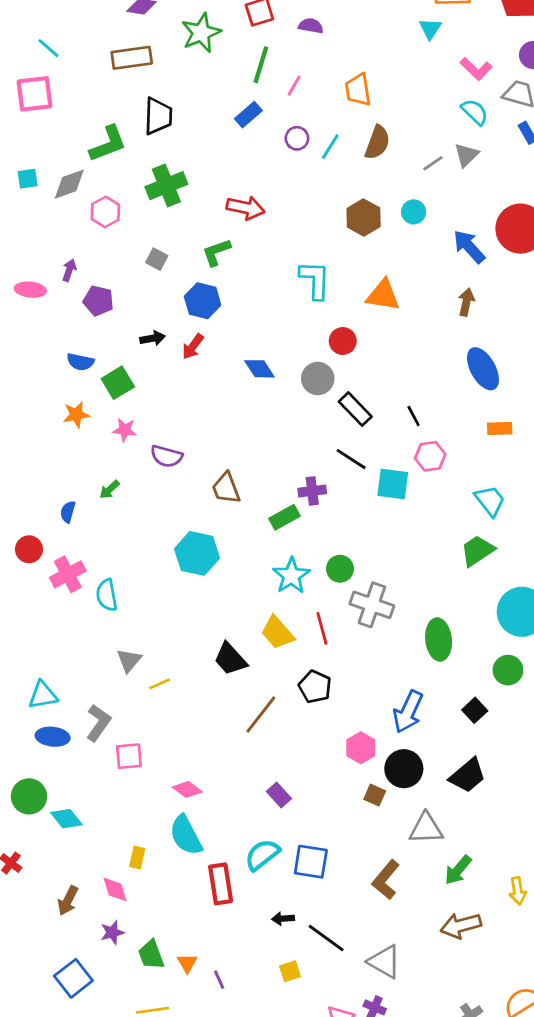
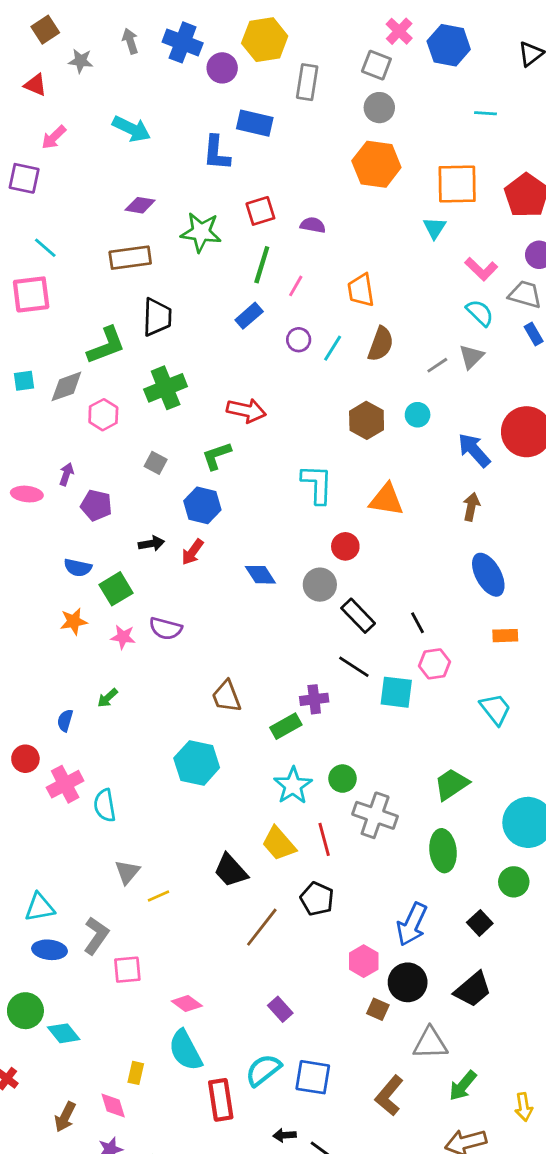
green star: (201, 33) -> (201, 232), turned 30
purple semicircle: (166, 456) -> (166, 628), moved
green trapezoid: (477, 551) -> (451, 784), moved

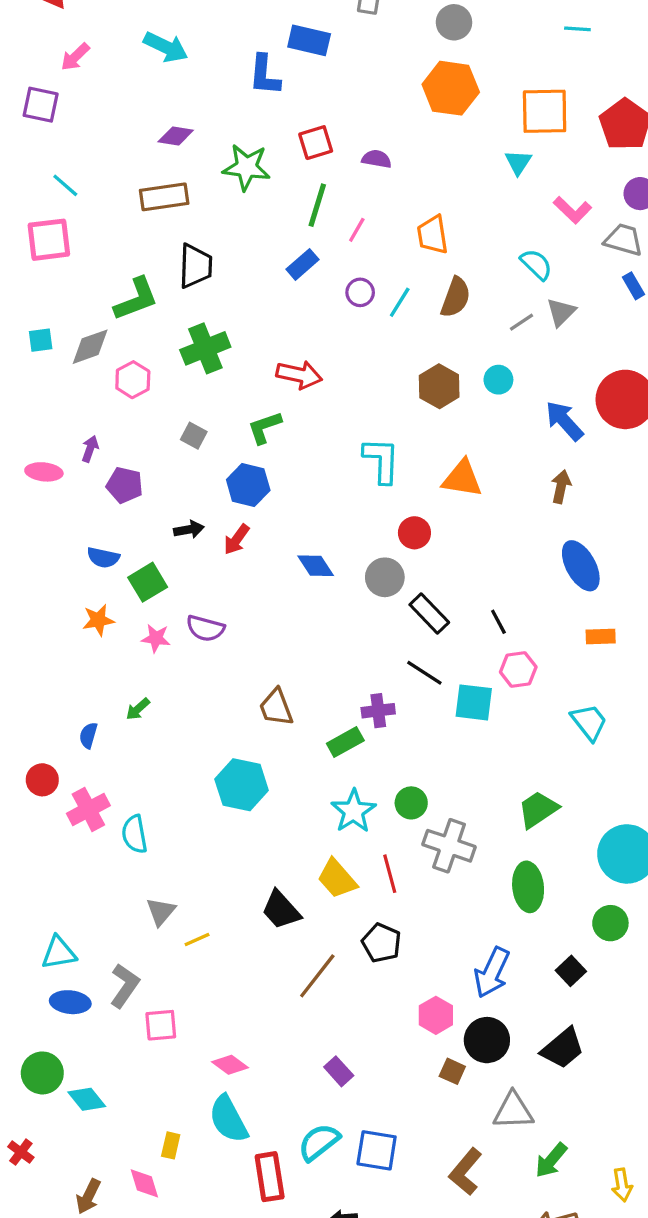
cyan semicircle: (480, 313) -> (536, 264), moved

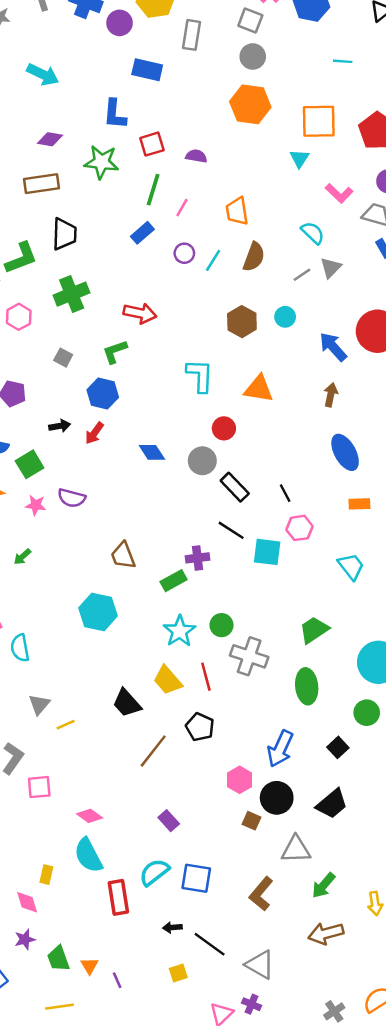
blue L-shape: (265, 75) -> (115, 114), moved

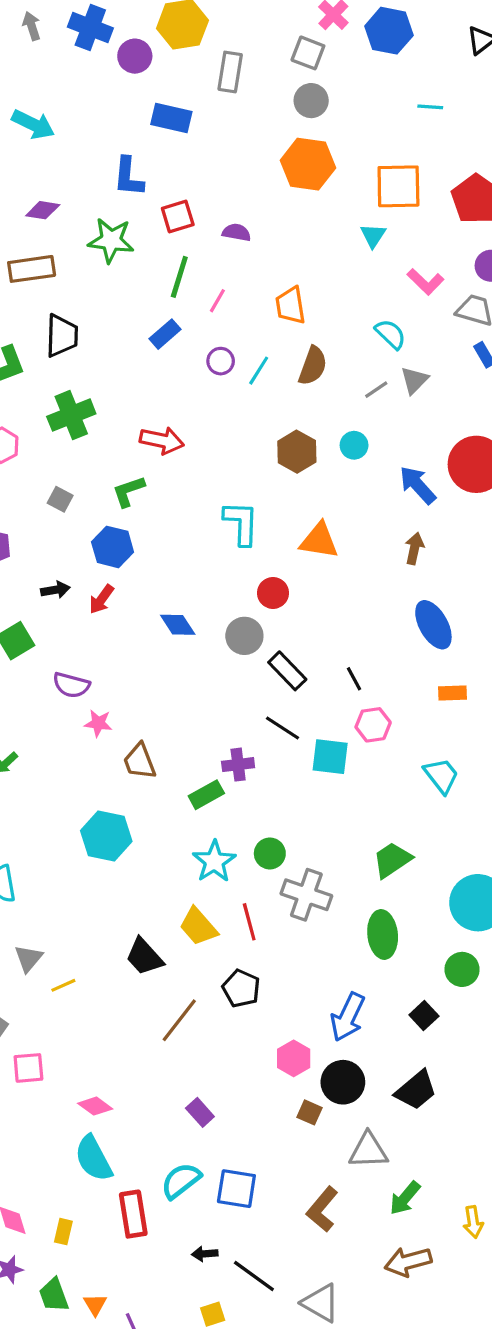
pink star: (36, 505) -> (98, 723), moved
yellow rectangle: (46, 875) -> (63, 1232), moved

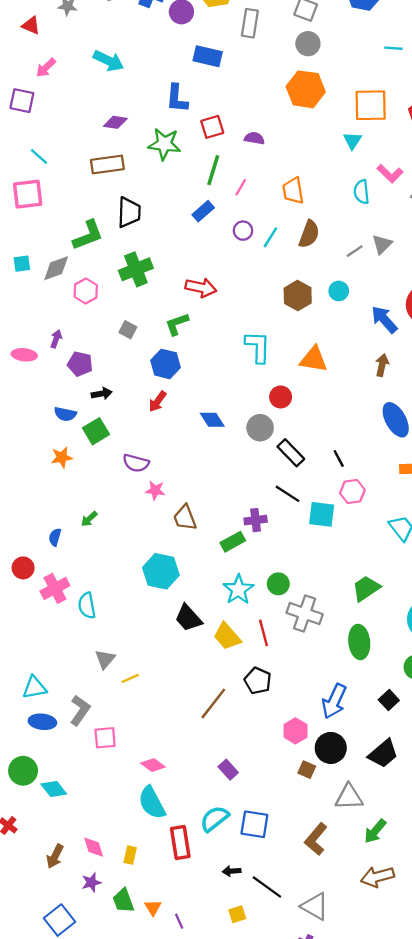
cyan semicircle: (391, 334) -> (362, 192), moved, turned -140
black arrow: (55, 590) -> (102, 394), moved
black trapezoid: (144, 957) -> (188, 618), moved

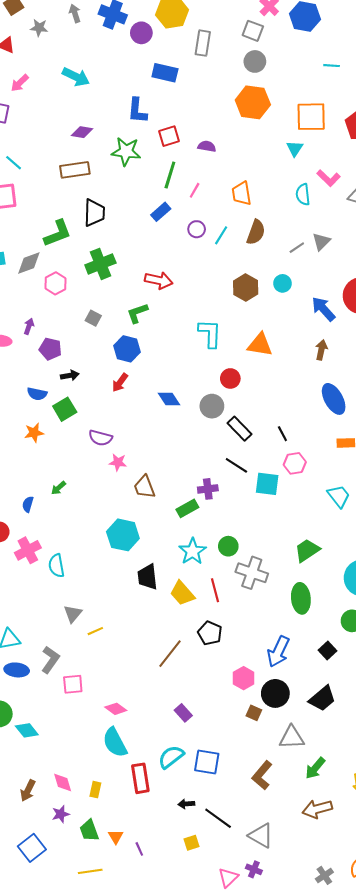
black trapezoid: (188, 618) -> (147, 577), turned 36

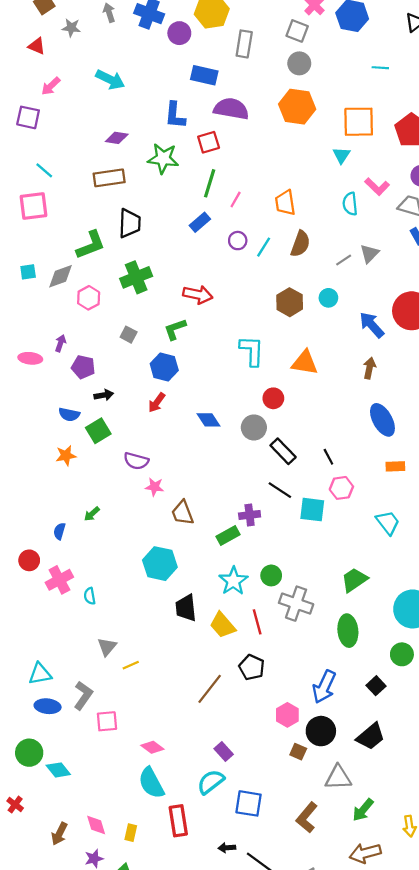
purple semicircle: (207, 146) -> (231, 109), moved, size x1.8
cyan semicircle: (56, 566) -> (90, 596), size x0.7
cyan semicircle: (171, 757) -> (211, 782), moved

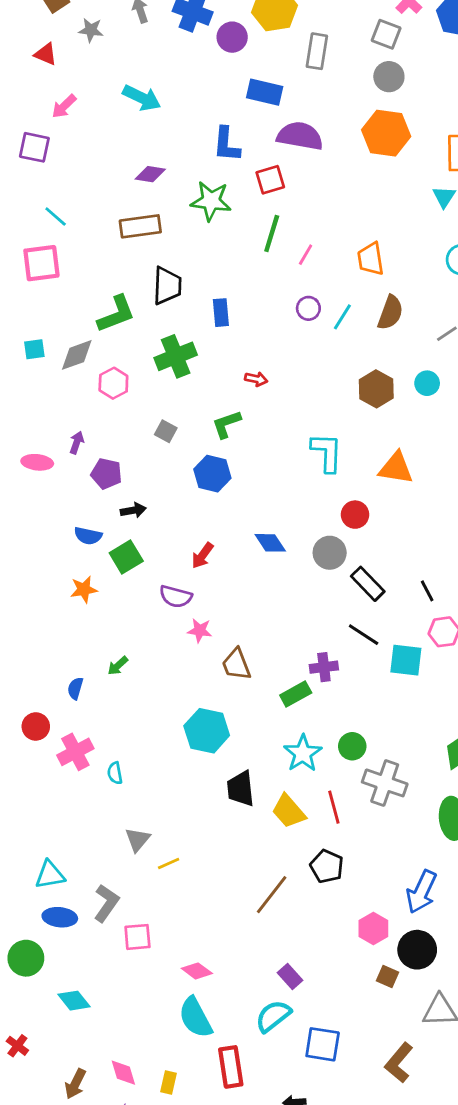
blue rectangle: (200, 222) -> (221, 313), moved, turned -54
red arrow: (198, 295) -> (256, 379), size x0.6
red arrow: (157, 403) -> (202, 556), moved
green circle: (29, 753) -> (26, 958), moved

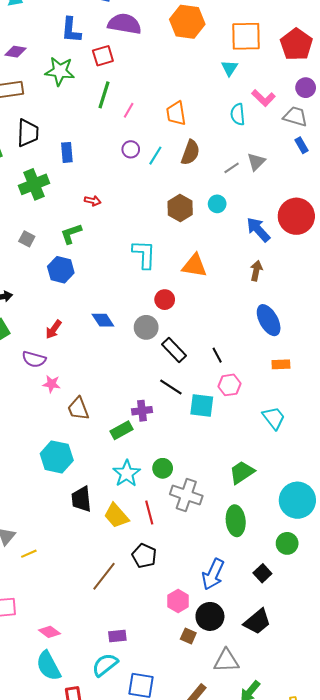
purple rectangle: (290, 977) -> (117, 636), turned -54

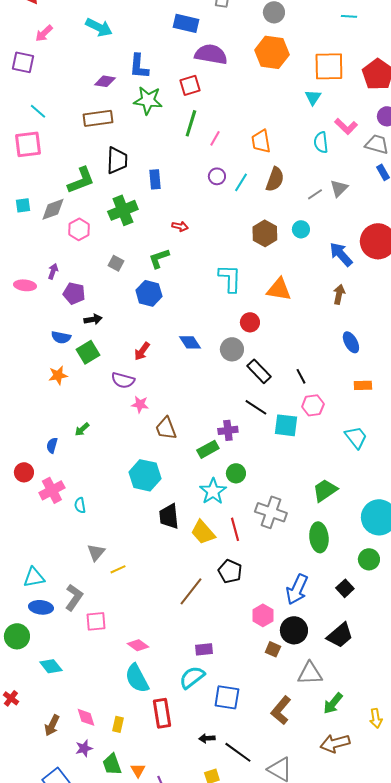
blue L-shape: (71, 30) -> (139, 66), moved
blue ellipse: (269, 320) -> (351, 342), size x0.7
green circle: (163, 468) -> (236, 473), moved

